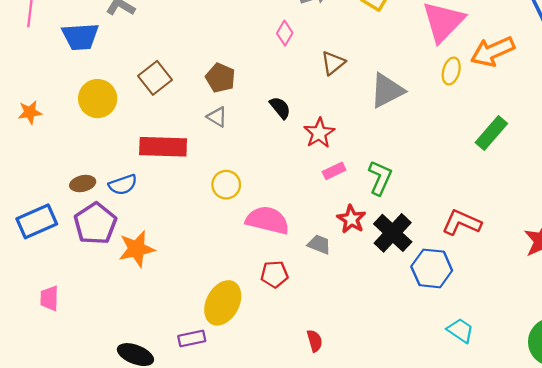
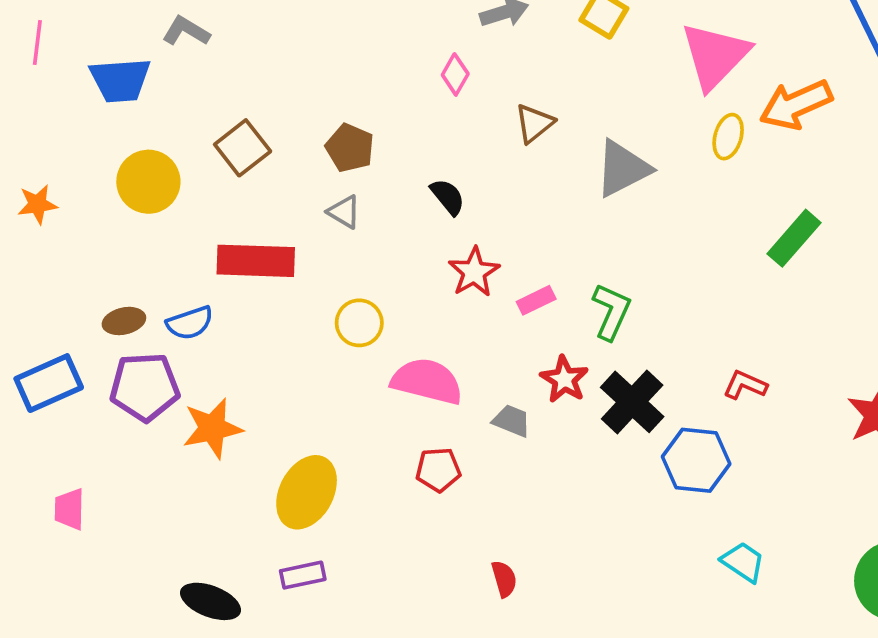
red star: (319, 133) -> (474, 272), moved
red L-shape: (462, 223) -> (745, 385), size x0.7
purple pentagon: (95, 224) -> (145, 387), turned 30
yellow ellipse: (223, 303) -> (307, 492), moved

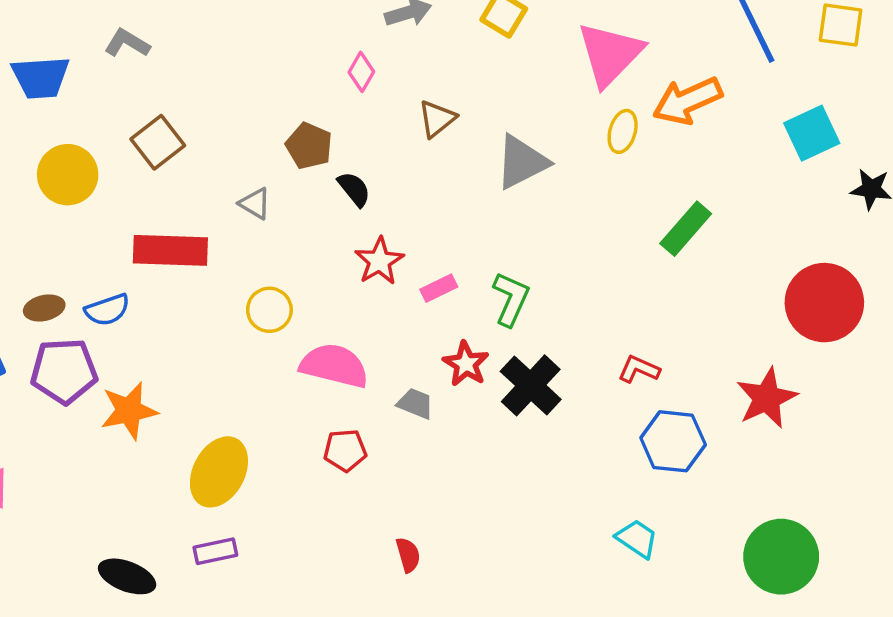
gray L-shape: (186, 31) -> (127, 43), moved
brown pentagon: (350, 148) -> (309, 146), moved
blue hexagon: (696, 460) -> (673, 441), moved

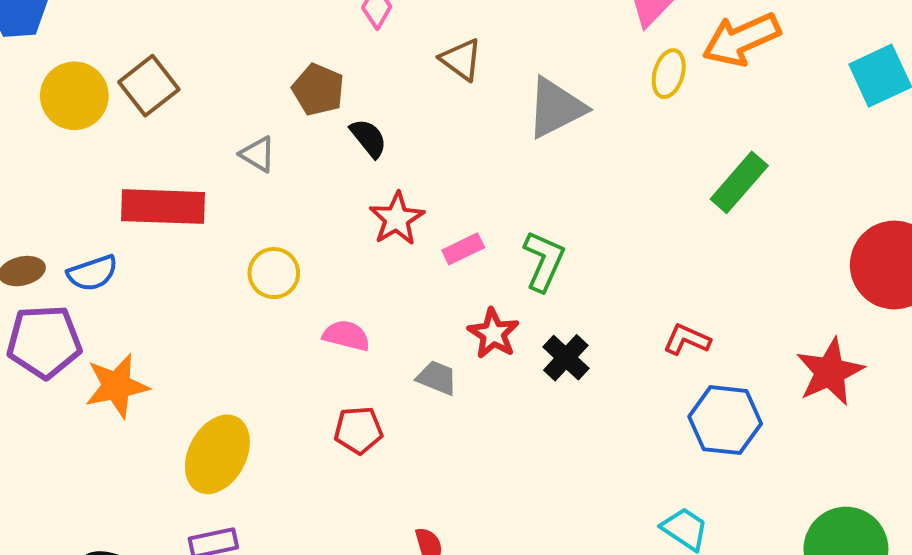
brown triangle: (437, 119) -> (461, 60), turned -45
yellow circle: (68, 175) -> (74, 96), moved
pink semicircle: (334, 366) -> (346, 336), size x0.6
black cross: (531, 385) -> (566, 358), size x0.7

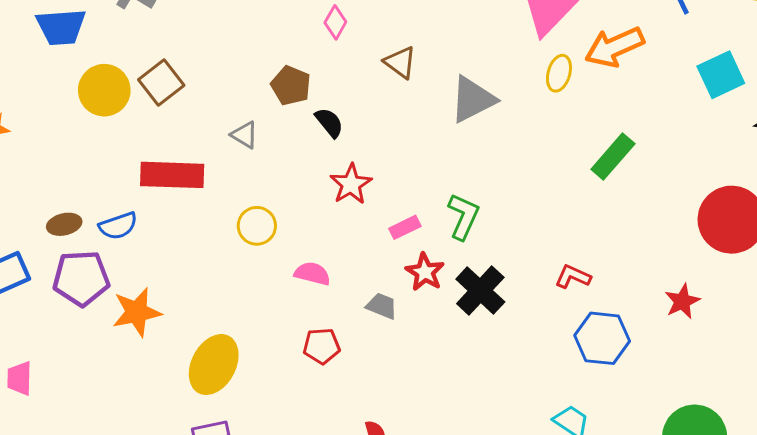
pink rectangle: (463, 249) -> (405, 227), moved
black cross: (566, 358) -> (480, 291), size x1.4
red star: (830, 372) -> (682, 301), size x0.7

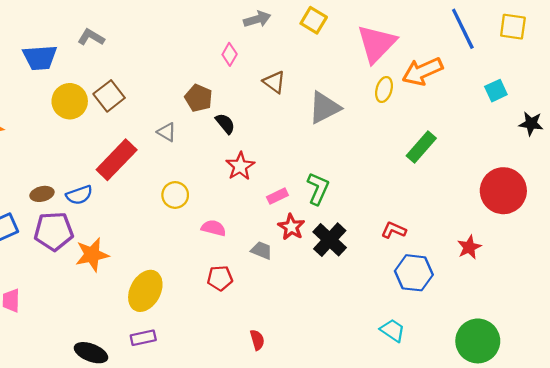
cyan square: (721, 75) -> (496, 91), size x0.7
red rectangle: (172, 175) -> (117, 160), turned -48

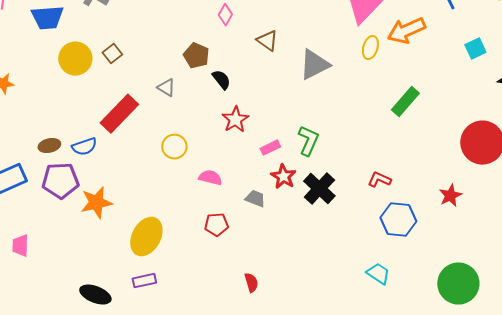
brown square: (109, 96) -> (112, 54), size x0.7

